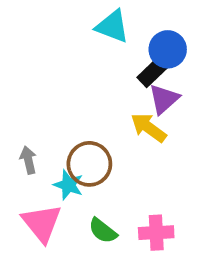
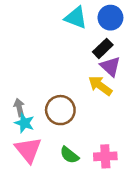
blue circle: (168, 49) -> (110, 18), moved
purple triangle: (164, 99) -> (110, 66), turned -35
cyan star: (68, 185) -> (24, 123), moved

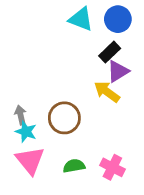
purple triangle: (110, 66) -> (118, 71), turned 45
green semicircle: (69, 155) -> (74, 166), turned 132
pink cross: (105, 156) -> (112, 167), turned 30

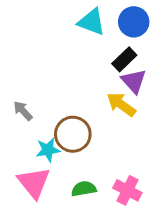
purple triangle: (118, 71) -> (134, 81), turned -40
gray arrow: (20, 115) -> (23, 111), moved, turned -30
cyan star: (26, 132) -> (48, 150), moved, turned -30

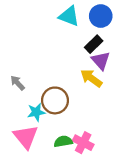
pink cross: (127, 190) -> (83, 143), moved

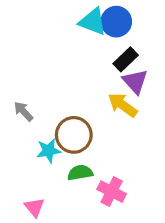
blue circle: (101, 16) -> (116, 22), moved
pink triangle: (26, 137) -> (34, 207), moved, size x0.6
green semicircle: (63, 141) -> (80, 173), moved

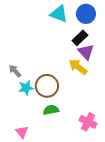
blue circle: (116, 22) -> (86, 14), moved
cyan star: (49, 151) -> (26, 88), moved
pink cross: (112, 192) -> (88, 122), moved

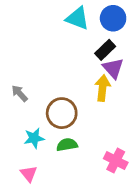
yellow arrow: (78, 67) -> (103, 88), turned 60
cyan star: (26, 88) -> (34, 138), moved

